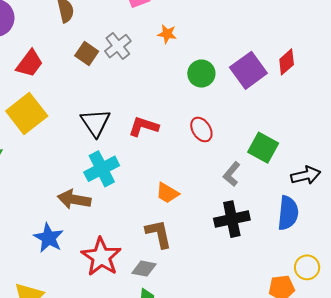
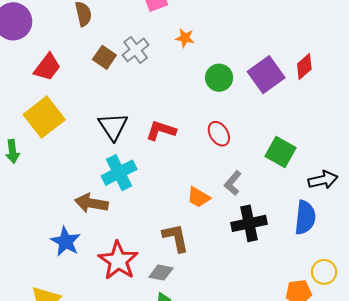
gray L-shape: (232, 174) -> (233, 183), moved
orange trapezoid: (167, 193) -> (199, 197), moved

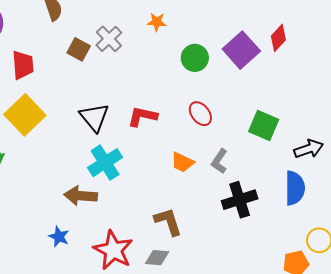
red trapezoid: (47, 67) -> (23, 65), turned -36
orange trapezoid: (199, 197) -> (182, 162), moved
blue star: (66, 242) -> (59, 237), size x0.7

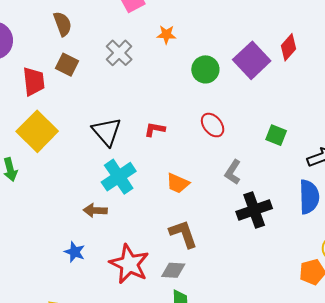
brown square: (79, 49) -> (67, 65), moved
red L-shape: (142, 116) -> (155, 129), size x0.7
green square: (264, 125) -> (276, 135), size x0.7
orange trapezoid: (182, 162) -> (178, 183), moved
brown arrow: (81, 196) -> (95, 210), size x0.7

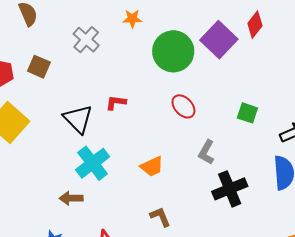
brown square: (67, 65) -> (39, 67), moved
green circle: (205, 69) -> (173, 51), size x1.5
red L-shape: (155, 129) -> (116, 103), moved
orange trapezoid: (178, 183) -> (152, 166), turned -45
brown L-shape: (183, 234) -> (160, 217), size x0.7

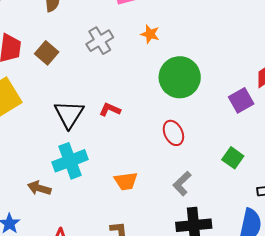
purple square: (219, 40) -> (241, 100), moved, size x0.7

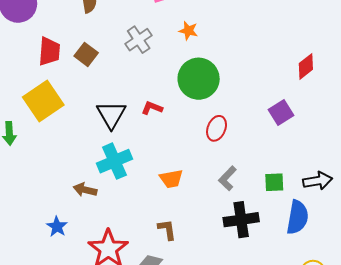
green circle: (180, 77) -> (199, 79), moved
purple square: (241, 100) -> (281, 113), moved
red ellipse: (173, 133) -> (217, 128), turned 50
green square: (233, 158) -> (274, 182), moved, turned -35

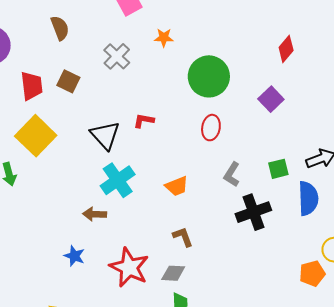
green circle: (199, 79) -> (209, 76), moved

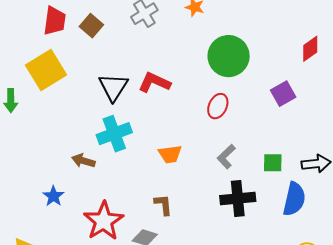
red L-shape: (144, 121) -> (154, 82), size x1.5

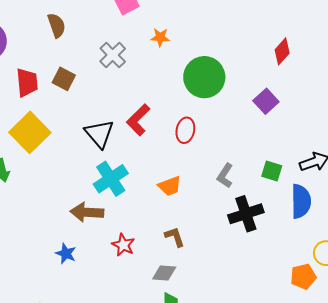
red L-shape: (154, 82) -> (138, 120), turned -56
red ellipse: (218, 106) -> (185, 130), moved
brown arrow: (83, 161) -> (87, 212), size x1.4
green square: (273, 163) -> (272, 171), turned 30
red star: (104, 221) -> (123, 245), moved, size x0.6

